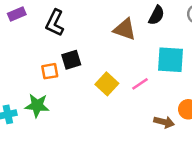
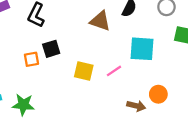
yellow square: (107, 84) -> (84, 71), turned -30
green star: (37, 105) -> (23, 105), moved

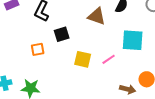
black square: (51, 49) -> (62, 34), moved

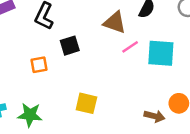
yellow square: (83, 59) -> (86, 103), moved
pink line: (109, 59) -> (130, 47), moved

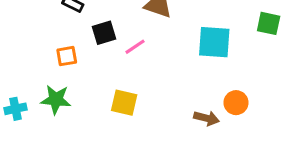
pink line: (130, 47) -> (135, 47), moved
green star: (30, 115) -> (56, 100), moved

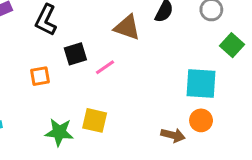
green square: (269, 23) -> (232, 45), turned 30
cyan square: (214, 42) -> (201, 84), moved
green star: (56, 100) -> (59, 132), moved

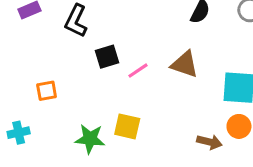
brown triangle: (127, 27) -> (185, 64), moved
orange square: (40, 76) -> (47, 91), moved

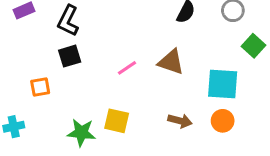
black square: (107, 57) -> (70, 56), moved
brown arrow: (209, 142) -> (180, 121), moved

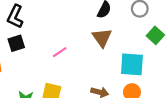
brown triangle: (171, 62) -> (102, 38), moved, turned 35

